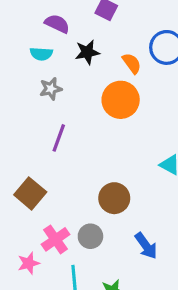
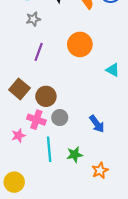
orange circle: (121, 100) -> (80, 44), moved
brown circle: (114, 198) -> (46, 96), moved
pink cross: (56, 239) -> (36, 120), turned -36

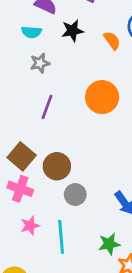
pink cross: (36, 120) -> (20, 189), moved
pink star: (18, 136) -> (30, 226), moved
green star: (75, 155) -> (109, 244), moved

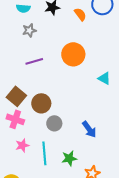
purple line: (47, 107) -> (34, 61), turned 54
green star: (109, 244) -> (69, 158), moved

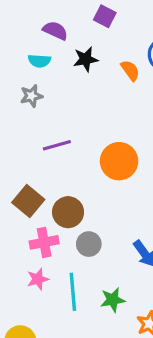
gray star: (29, 30) -> (31, 96), moved
orange circle: (73, 54) -> (119, 161), moved
pink cross: (15, 119) -> (44, 242), moved, turned -30

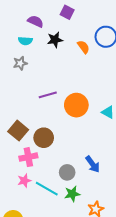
purple line: (57, 145) -> (48, 95), moved
gray circle: (89, 244) -> (67, 172), moved
cyan line: (73, 292) -> (47, 189), turned -55

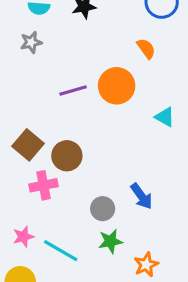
orange semicircle: (83, 47) -> (146, 49), moved
orange circle: (76, 105) -> (117, 86), moved
pink star: (24, 181) -> (23, 237), moved
cyan line: (47, 189) -> (61, 251), moved

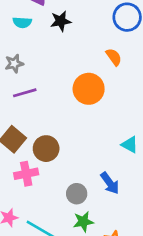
gray star: (31, 42) -> (14, 64), moved
purple line: (73, 90) -> (25, 93), moved
cyan triangle: (165, 117) -> (130, 145), moved

